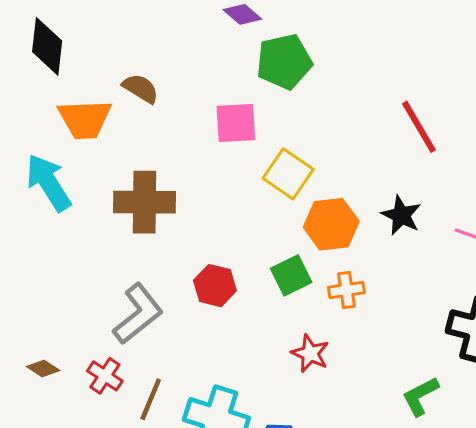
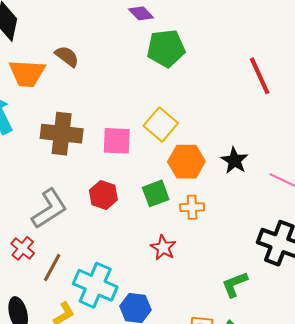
pink square: (236, 123) -> (117, 141), moved
red line: (419, 127) -> (260, 76), moved

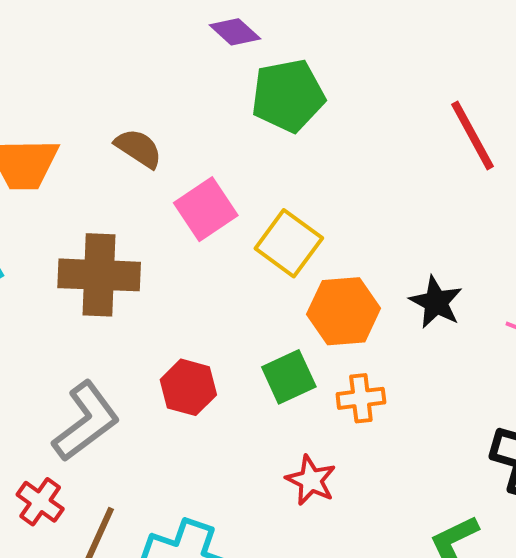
brown semicircle: (67, 56) -> (138, 148), moved
pink square: (117, 141) -> (206, 209), moved, turned -32

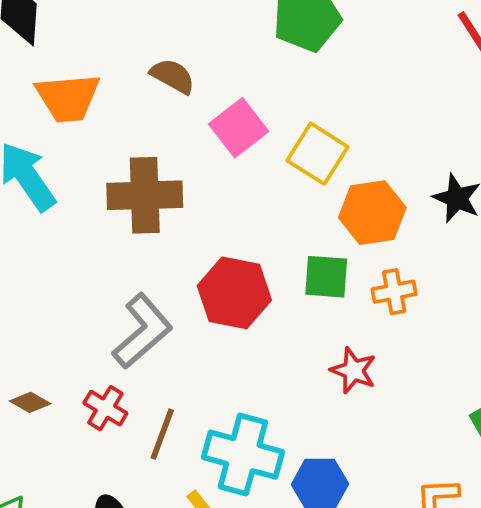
green square: (289, 377) -> (326, 277), turned 33
red hexagon: (188, 387) -> (234, 293), size x1.4

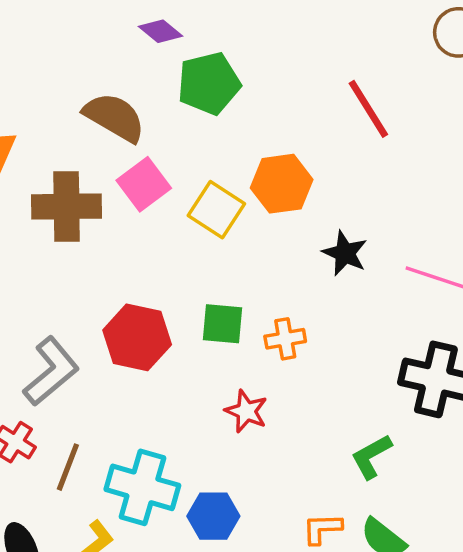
brown semicircle: (173, 76) -> (114, 117), moved, size x1.5
brown cross: (145, 195) -> (67, 206), moved
orange hexagon: (372, 213) -> (282, 184), moved

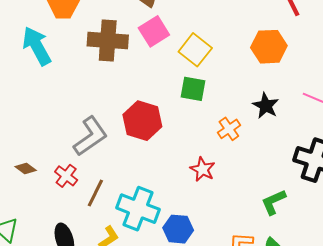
orange hexagon: (282, 184) -> (269, 47), moved
black star: (345, 253) -> (266, 106), moved
green square: (223, 324) -> (193, 89), moved
orange cross: (285, 339) -> (229, 129), turned -30

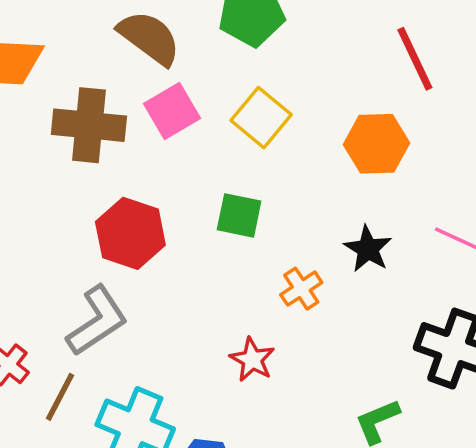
yellow square: (195, 50) -> (261, 118), moved
red hexagon: (142, 121) -> (130, 233), moved
gray L-shape: (90, 136) -> (97, 321), moved

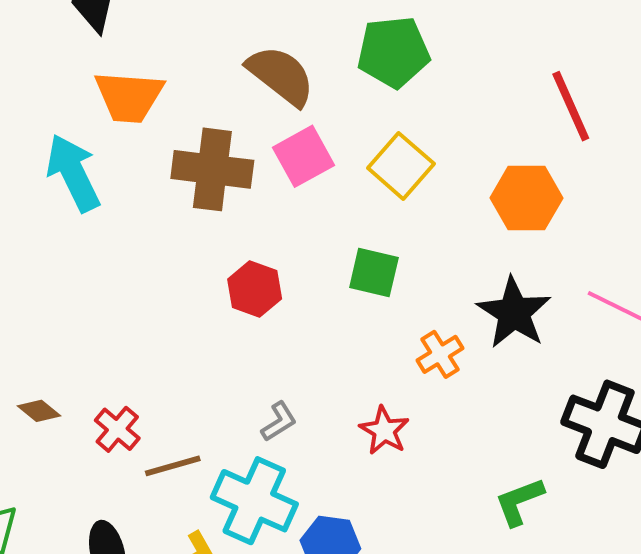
red hexagon: (130, 233) -> (255, 289), size x0.7
black star: (368, 249) -> (514, 313), size x1.4
gray L-shape: (97, 321) -> (279, 422), moved, size x0.5
brown line: (60, 397) -> (173, 466), turned 45

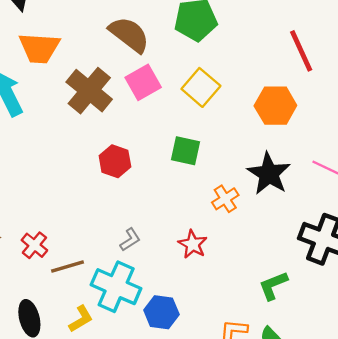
brown cross: (212, 169) -> (89, 91), turned 33

